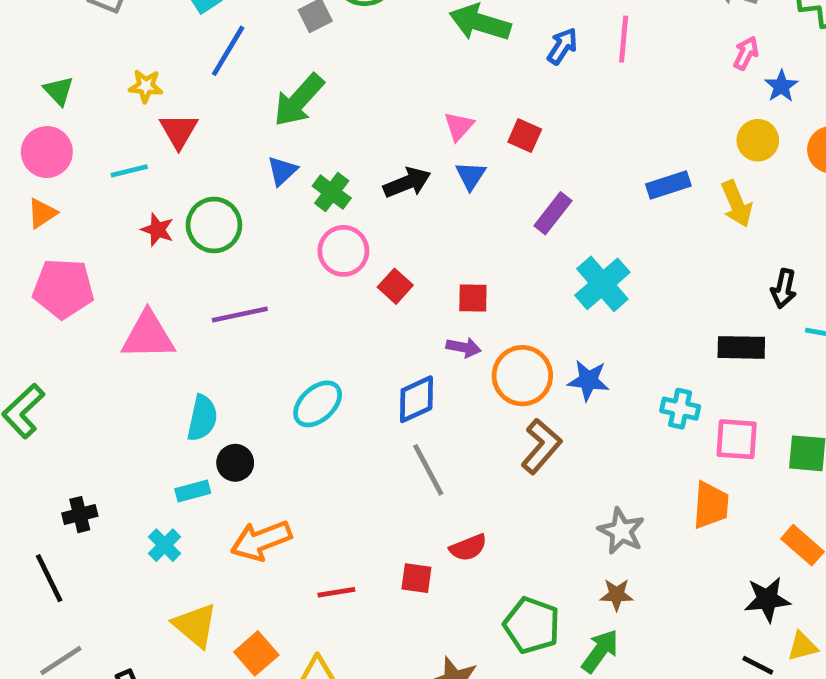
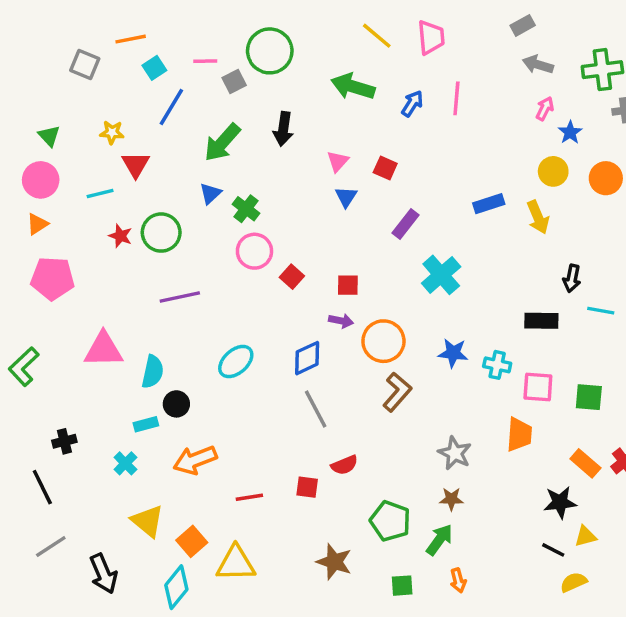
black arrow: (407, 183) -> (283, 129), moved, turned 120
pink triangle: (148, 336) -> (103, 350), moved
blue star: (588, 380) -> (453, 353), moved

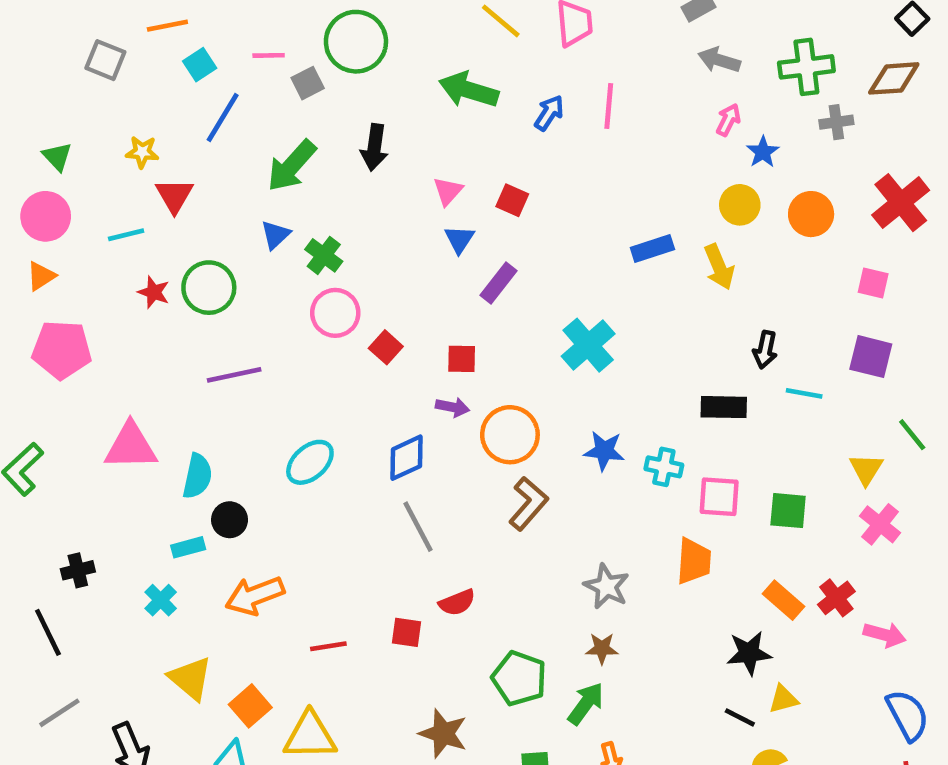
purple rectangle: (406, 224) -> (498, 283), moved

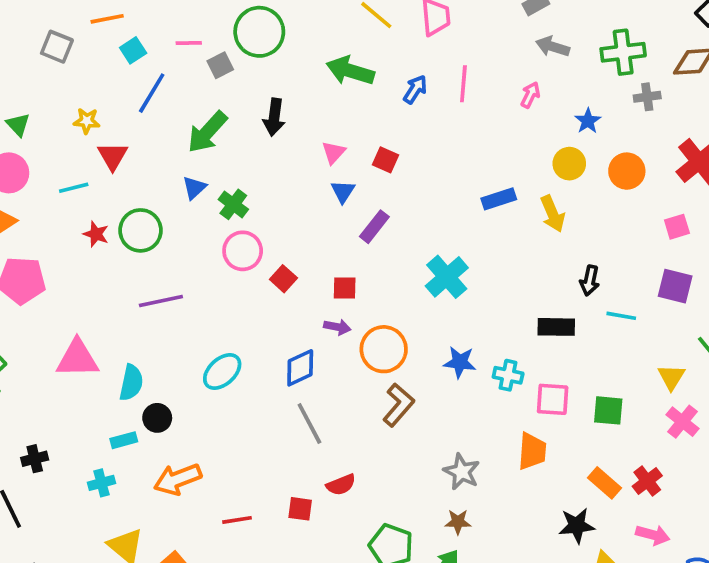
pink arrow: (728, 120) -> (530, 95), moved
pink square: (873, 283) -> (677, 227), turned -30
cyan cross: (161, 600) -> (102, 483), turned 30
pink arrow: (885, 635) -> (653, 535), moved

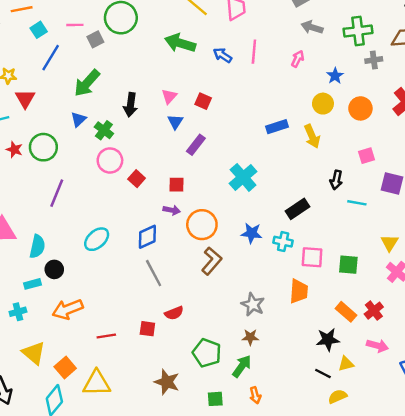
blue arrow: (415, 89) -> (223, 55), turned -90
black arrow: (274, 117) -> (131, 105), moved
pink square: (677, 227) -> (367, 156), moved
purple line: (161, 301) -> (57, 193), turned -56
black rectangle: (556, 327) -> (298, 209), moved, turned -35

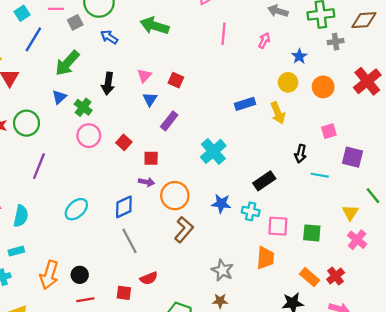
blue arrow: (223, 55) -> (109, 37), moved
red square: (137, 179) -> (124, 142), moved
black circle: (54, 269) -> (80, 275), moved
orange arrow: (68, 309) -> (49, 275), turned -52

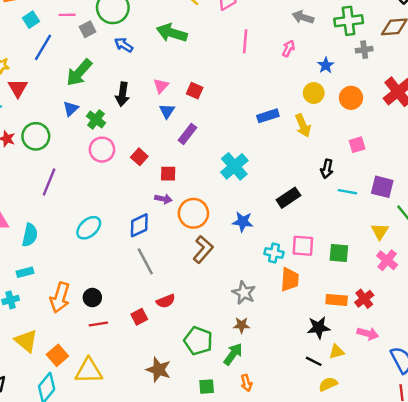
purple square: (353, 157) -> (382, 187), moved
cyan cross: (251, 211) -> (274, 253), moved
orange rectangle: (310, 277) -> (337, 300), turned -36
red square: (124, 293) -> (139, 317), turned -35

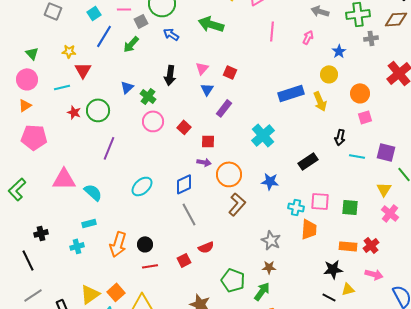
green arrow: (79, 73) -> (131, 44), moved, size x0.7
orange circle: (351, 98) -> (360, 93), moved
blue rectangle: (268, 116) -> (291, 93), size x1.4
cyan semicircle: (30, 235) -> (93, 192), turned -60
yellow triangle: (26, 341) -> (90, 294), moved, turned 45

